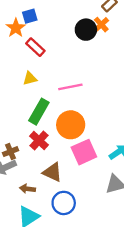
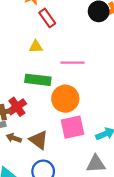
green rectangle: (39, 112) -> (38, 80), turned 55
red cross: (39, 140) -> (17, 107), moved
brown arrow: (27, 189) -> (14, 138), moved

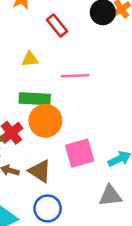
red rectangle: (47, 18) -> (57, 26), moved
orange circle: (65, 99) -> (45, 121), moved

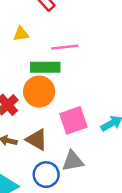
green rectangle: (35, 99) -> (45, 67), moved
gray triangle: (110, 196) -> (73, 161), moved

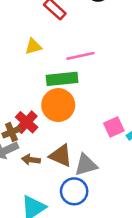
pink square: (73, 120) -> (114, 127), moved, size x0.7
gray triangle: (73, 161) -> (86, 165), moved

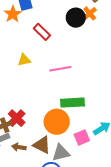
green rectangle: (62, 79) -> (72, 103), moved
orange circle: (58, 105) -> (57, 122), moved
pink square: (114, 127) -> (82, 138), moved

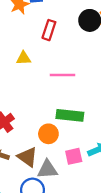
red rectangle: (42, 32) -> (49, 30), turned 54
orange circle: (57, 122) -> (48, 134), size x0.7

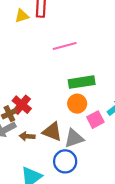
yellow triangle: (24, 58) -> (22, 16), moved
orange circle: (48, 134) -> (77, 104), moved

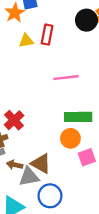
red cross: (22, 105) -> (14, 120), moved
gray triangle: (74, 138) -> (29, 177), moved

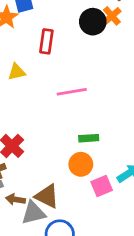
yellow triangle: (26, 41) -> (17, 72), moved
green rectangle: (78, 117) -> (89, 138), size x0.6

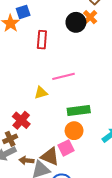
yellow triangle: (17, 72) -> (41, 93), moved
green rectangle: (89, 138) -> (79, 111), size x1.5
pink square: (102, 186) -> (66, 148), moved

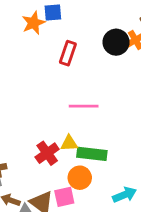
yellow triangle: (41, 93) -> (69, 143), moved
red cross: (21, 120) -> (47, 153), moved

